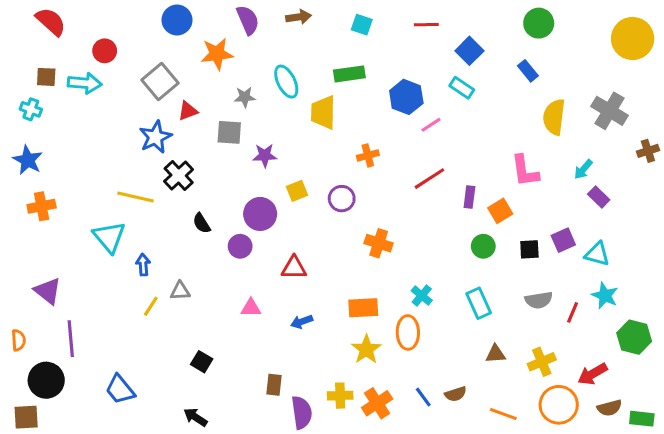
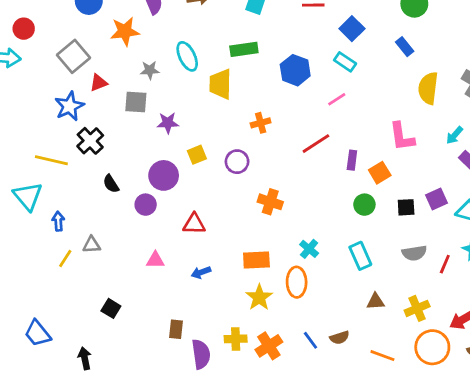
pink line: (431, 125) -> (337, 99), moved
black arrow: (195, 417) -> (85, 358), moved, turned 45

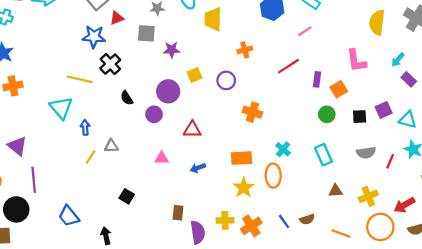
blue star: (69, 106) -> (94, 37), turned 30

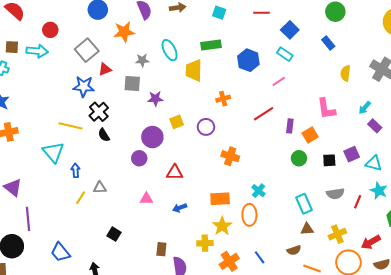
yellow semicircle: (377, 22) -> (345, 73), size x0.7
black semicircle: (127, 98) -> (104, 135), moved
cyan rectangle: (323, 155) -> (304, 204), moved
brown semicircle: (307, 219) -> (294, 250), moved
yellow cross: (225, 220) -> (205, 243), moved

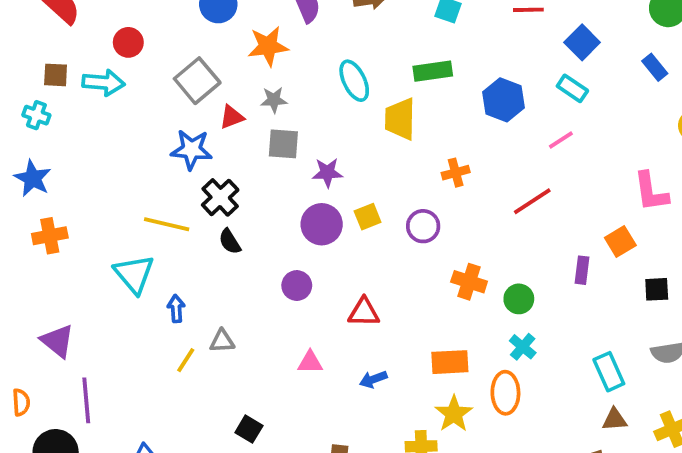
gray star: (142, 60) -> (274, 100), moved
purple rectangle: (290, 126) -> (582, 270), moved
purple circle: (152, 137) -> (322, 224), moved
green circle: (299, 158) -> (519, 299), moved

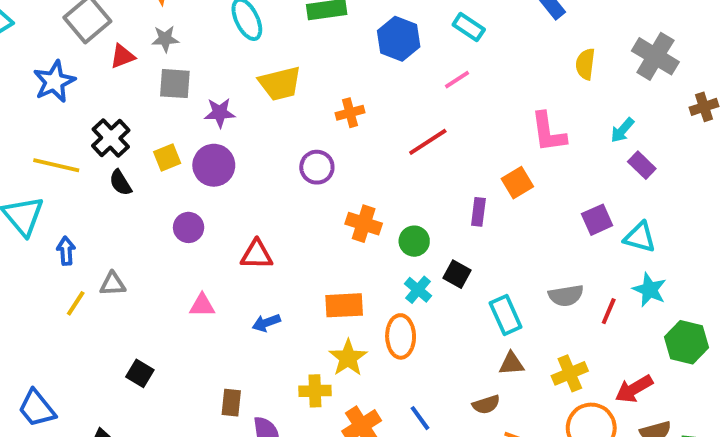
yellow trapezoid: (400, 119) -> (280, 84), moved, turned -105
blue star: (191, 150) -> (54, 82), moved, turned -30
yellow square: (368, 217) -> (167, 157), moved
black square: (657, 289) -> (457, 274), moved, turned 32

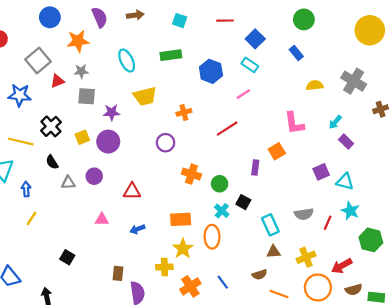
yellow semicircle: (585, 64) -> (315, 85), turned 77
blue star: (54, 82) -> (20, 95), turned 30
black semicircle: (120, 183) -> (52, 162), moved
gray triangle: (113, 284) -> (68, 183), moved

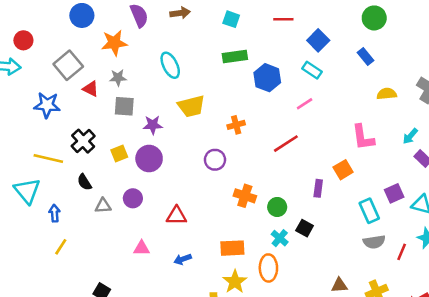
green rectangle: (171, 55) -> (235, 57), moved
red triangle: (57, 81) -> (91, 89), turned 48
cyan rectangle: (270, 225) -> (369, 211), moved

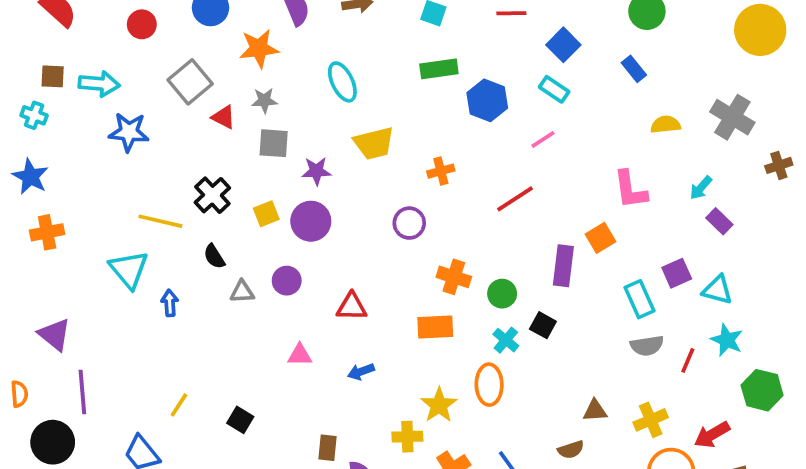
red circle: (23, 40) -> (142, 24), moved
blue star: (47, 105) -> (129, 132), moved
purple rectangle: (318, 188) -> (563, 266), size x1.5
yellow line: (61, 247) -> (179, 405), moved
orange rectangle: (232, 248) -> (435, 327), moved

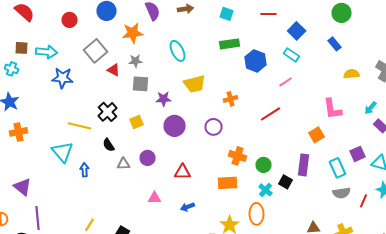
purple circle: (311, 221) -> (174, 126), moved
purple rectangle: (563, 266) -> (304, 165), moved

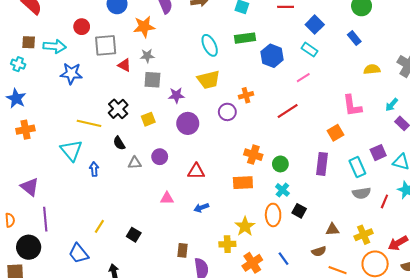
red circle: (70, 20) -> (82, 27), moved
gray square: (96, 51) -> (106, 45), turned 35
cyan ellipse: (178, 51) -> (210, 45), moved
purple circle: (214, 127) -> (227, 112), moved
black square: (286, 182) -> (299, 211), moved

